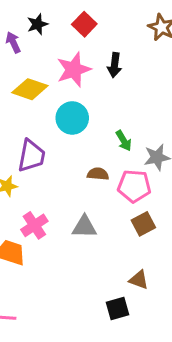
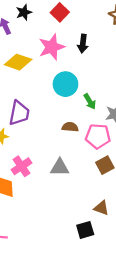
cyan circle: (72, 118) -> (65, 84), moved

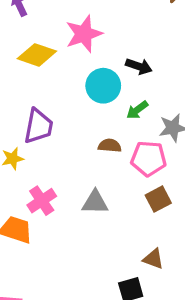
black arrow: (83, 44) -> (139, 66), moved, turned -78
green arrow: (90, 101) -> (137, 110), turned 84

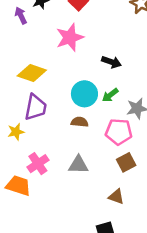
yellow diamond: (37, 55) -> (32, 73), moved
cyan circle: (103, 86) -> (84, 94), moved
brown semicircle: (110, 146) -> (80, 122), moved
brown triangle: (153, 259) -> (116, 197), moved

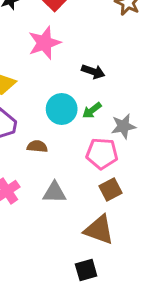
brown semicircle: (80, 122) -> (37, 146), moved
brown triangle: (116, 197) -> (99, 230), size x1.6

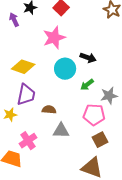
cyan circle: (62, 109) -> (65, 69), moved
gray triangle: (54, 192) -> (61, 131), moved

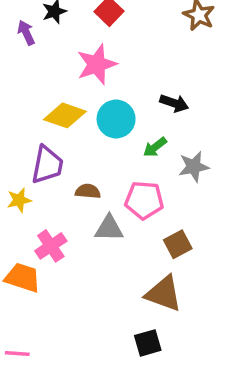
black arrow: (88, 58) -> (174, 103), moved
yellow diamond: (23, 67) -> (65, 115), moved
pink pentagon: (94, 115) -> (144, 200), moved

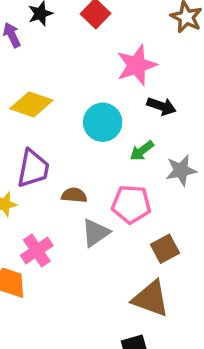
pink star: (97, 64) -> (136, 65), moved
yellow diamond: (65, 115) -> (31, 104), moved
gray triangle: (109, 228) -> (96, 233), turned -36

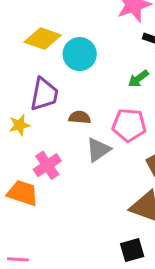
cyan circle: (103, 122) -> (80, 54), moved

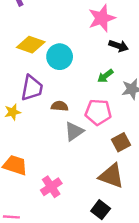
pink cross: (47, 165) -> (51, 187), moved
black square: (132, 250) -> (101, 210), turned -36

